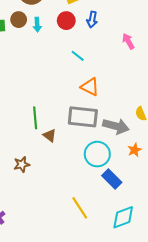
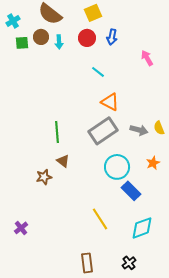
gray rectangle: (83, 117) -> (103, 131), turned -40
gray arrow: (116, 126) -> (139, 130), moved, size x0.7
brown triangle: (50, 135) -> (63, 161), moved

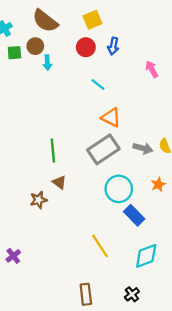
cyan arrow: (59, 42) -> (47, 63), moved

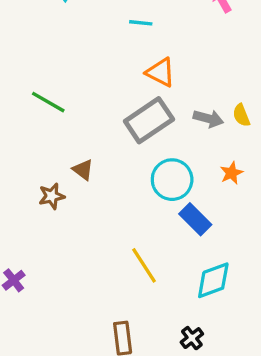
cyan line: (98, 85) -> (141, 23), turned -32
green line: (53, 150) -> (48, 102), moved, turned -55

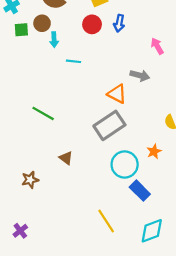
cyan line: (141, 23) -> (74, 61), moved
gray arrow: (208, 119) -> (140, 75), moved
orange star: (231, 173) -> (154, 151), moved
brown star: (52, 196) -> (30, 180), moved

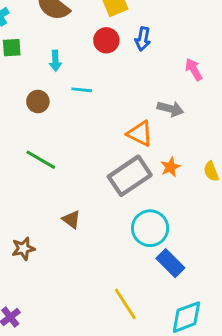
brown circle: (42, 23) -> (38, 101), moved
orange star: (154, 151) -> (170, 167), moved

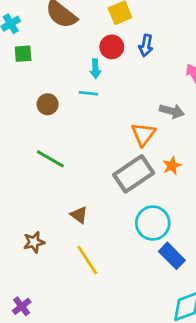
cyan arrow: (55, 61) -> (95, 69), moved
orange triangle: (140, 134) -> (143, 134), turned 40
yellow line: (125, 304) -> (87, 260), moved

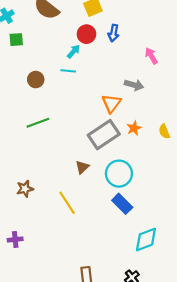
cyan arrow: (95, 69) -> (74, 51), turned -136
green line: (50, 159) -> (38, 123), turned -50
brown triangle: (79, 215) -> (82, 167), moved, turned 40
blue rectangle: (172, 256) -> (122, 204), moved
purple cross: (22, 306) -> (15, 240), turned 32

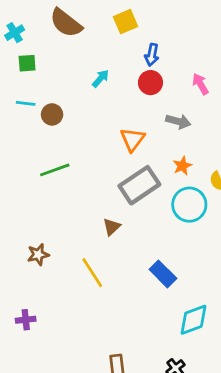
red circle: (86, 34) -> (150, 83), moved
cyan line: (68, 71) -> (26, 103), moved
orange triangle: (111, 103) -> (132, 139), moved
orange star: (134, 128) -> (182, 166), moved
cyan circle: (119, 174) -> (189, 205), moved

